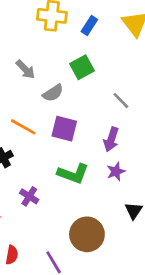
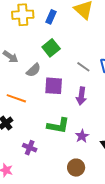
purple square: (64, 129) -> (54, 86), moved
purple star: (116, 171) -> (82, 136), moved
brown circle: (87, 234) -> (76, 168), size x0.7

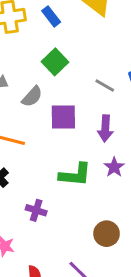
blue rectangle: (51, 17) -> (51, 16), turned -56
purple star: (82, 136) -> (114, 167), moved

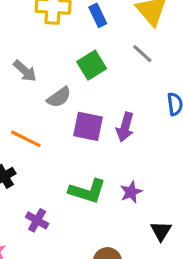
gray line: (105, 85) -> (142, 54), moved
purple arrow: (105, 128) -> (125, 127), moved

